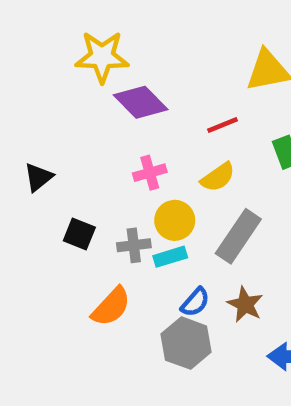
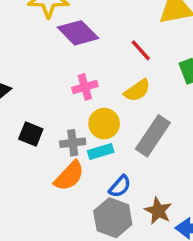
red line: (222, 125) -> (141, 50), turned 70
brown star: (245, 304) -> (158, 211), moved
orange semicircle: (111, 307) -> (69, 176), moved

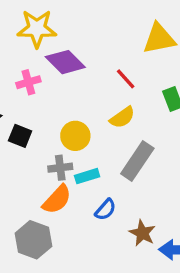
pink cross: (85, 87) -> (28, 82), moved
yellow circle: (104, 124) -> (75, 136), moved
black square: (31, 134) -> (20, 136), moved
gray hexagon: (113, 218) -> (33, 240), moved

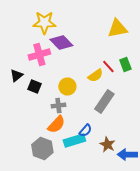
red line: (126, 79) -> (108, 66), moved
pink cross: (28, 82) -> (39, 54), size x1.5
cyan rectangle: (87, 176) -> (74, 140), moved, size x1.5

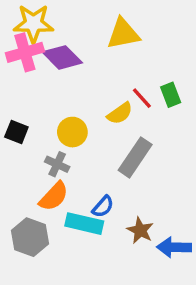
yellow triangle: (117, 28) -> (123, 34), moved
pink cross: (39, 54) -> (25, 52), moved
gray cross: (58, 106) -> (57, 164), turned 32
cyan rectangle: (74, 140) -> (84, 224), turned 30

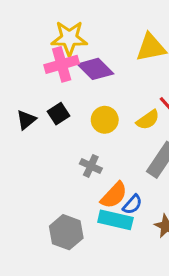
black square: (16, 132) -> (59, 114), moved, turned 35
yellow circle: (72, 132) -> (105, 120), moved
orange semicircle: (54, 196) -> (114, 195), moved

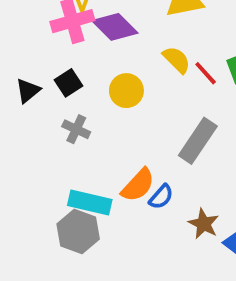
yellow semicircle: (148, 120) -> (177, 60), moved, turned -100
gray cross: (91, 166) -> (76, 129), moved
cyan rectangle: (115, 220) -> (90, 203), moved

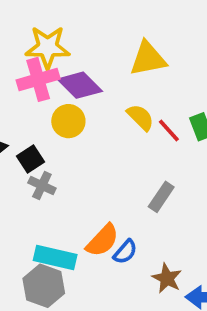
black square: (68, 83) -> (31, 159), moved
yellow circle: (126, 91) -> (68, 121), moved
gray rectangle: (198, 141) -> (161, 197), size x0.7

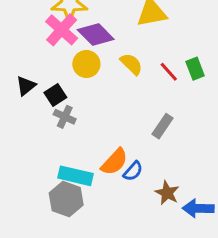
pink cross: (38, 79) -> (62, 30), turned -32
yellow semicircle: (140, 117) -> (131, 64), moved

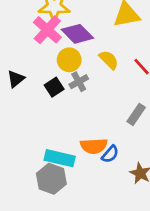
black square: (55, 95) -> (54, 87), moved
gray cross: (65, 117) -> (79, 82), moved, turned 36
orange semicircle: (114, 162) -> (94, 146), turned 44

